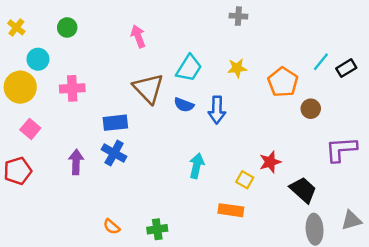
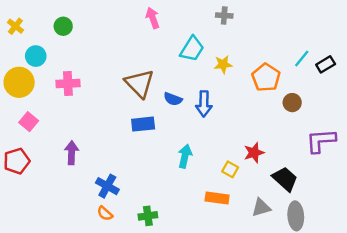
pink arrow: (138, 36) -> (153, 18), moved
cyan trapezoid: (189, 68) -> (192, 49), moved
blue rectangle: (115, 123) -> (143, 124), moved
blue cross: (114, 153) -> (107, 186), moved
gray triangle: (351, 220) -> (261, 208), moved

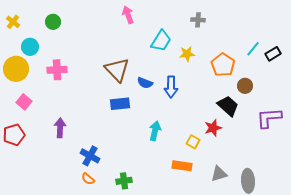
gray cross: (224, 16) -> (198, 20), moved
black trapezoid: (285, 179) -> (228, 106), moved

